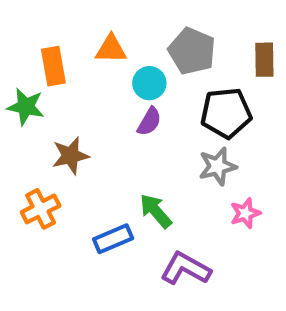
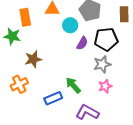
purple semicircle: (149, 122) -> (82, 43), moved
pink star: (245, 213) -> (105, 86), moved

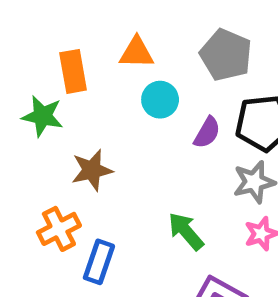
cyan circle: (70, 25) -> (160, 100), moved
blue rectangle: (53, 98) -> (99, 262), moved, turned -48

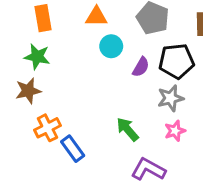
orange rectangle: (73, 71) -> (43, 18), moved
brown star: (92, 170) -> (28, 91), moved
blue rectangle: (99, 262) -> (73, 149), turned -55

